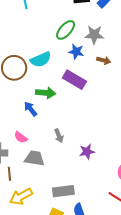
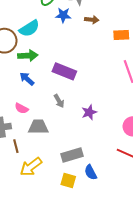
purple rectangle: (74, 80) -> (64, 71), moved
green arrow: (46, 93) -> (28, 56), moved

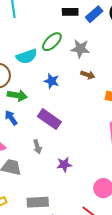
blue star: (63, 15) -> (52, 81), moved
cyan semicircle: (29, 28) -> (27, 56), moved

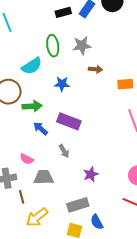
green ellipse: (52, 42) -> (53, 46), turned -40
blue arrow: (11, 118) -> (40, 128), moved
purple star: (64, 165) -> (91, 174), moved

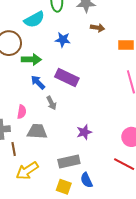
gray arrow: (64, 151) -> (51, 103), moved
pink semicircle: (27, 159) -> (22, 112), turned -112

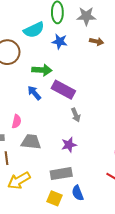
blue star: (63, 40) -> (60, 41), moved
green arrow: (31, 60) -> (42, 70), moved
gray arrow: (51, 103) -> (76, 115), moved
purple star: (84, 132) -> (69, 145), moved

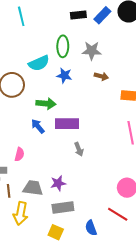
purple rectangle: (63, 90) -> (67, 124), turned -30
gray trapezoid: (31, 142) -> (33, 188), moved
purple star: (69, 145) -> (58, 183), moved
yellow arrow: (19, 180) -> (21, 213), turned -50
blue semicircle: (78, 193) -> (91, 228), moved

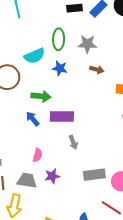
pink semicircle: (19, 154) -> (37, 155), moved
gray rectangle: (63, 208) -> (94, 175), moved

